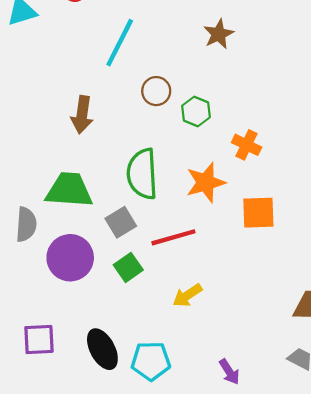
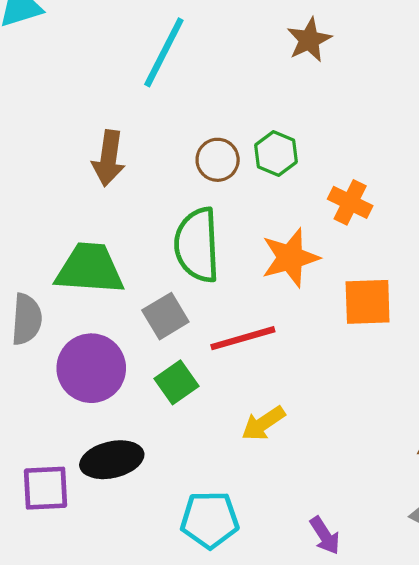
brown circle: (156, 91) -> (218, 160), moved
black ellipse: (102, 349) -> (112, 460), moved, turned -75

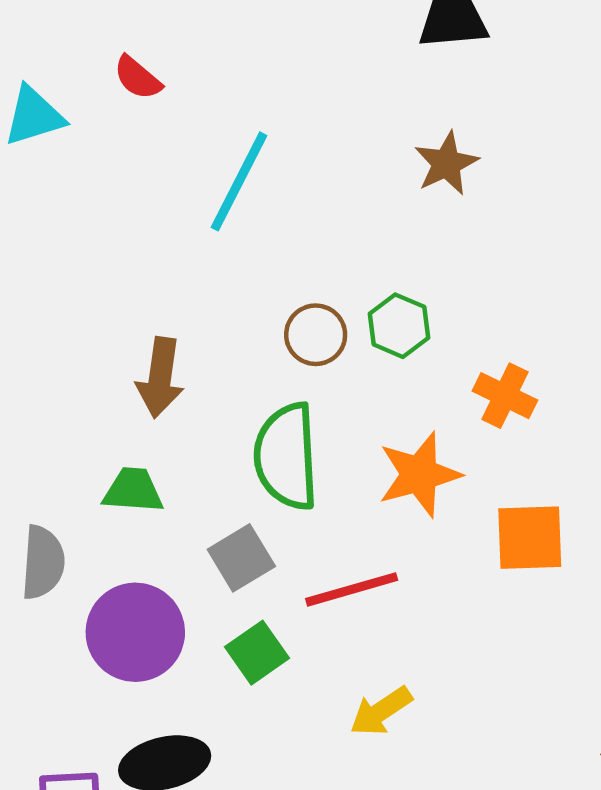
brown arrow: (109, 158) -> (160, 378), moved
green trapezoid: (90, 269) -> (133, 490), size x0.6

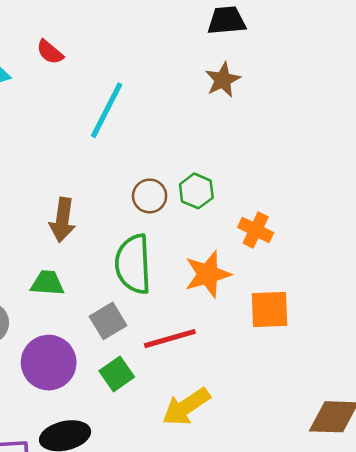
brown star: (446, 163) -> (223, 80), moved
yellow arrow: (381, 711) -> (186, 407), size x1.4

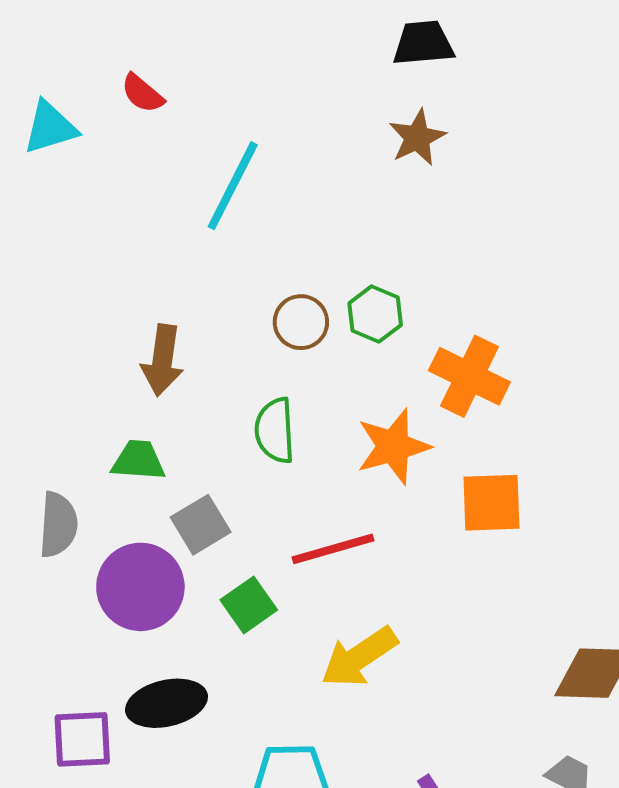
orange cross: (256, 230) -> (469, 376), size x1.4
green semicircle: (133, 264) -> (275, 430), size x0.7
gray square: (108, 321) -> (201, 525), moved

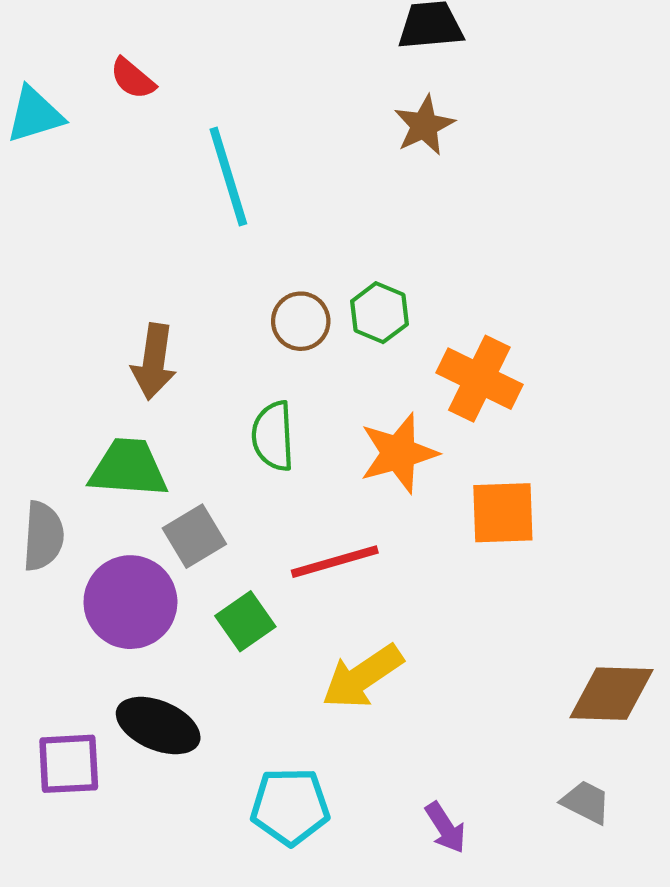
cyan line: (233, 186) -> (228, 176), turned -44
green trapezoid: (138, 461) -> (128, 468), size x1.4
black ellipse: (167, 703) -> (158, 726), turned 36

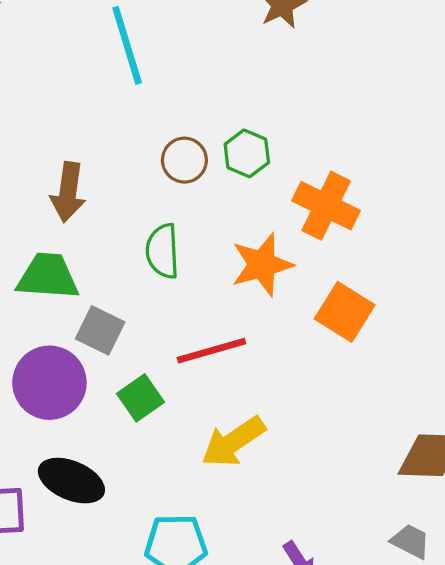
orange square: (503, 513) -> (345, 312), turned 34
gray square: (194, 536) -> (100, 330), turned -33

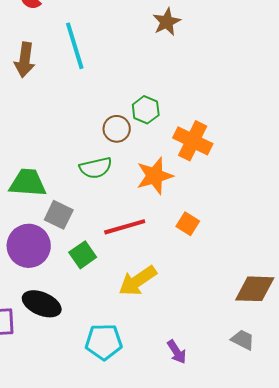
brown circle: (184, 160) -> (117, 129), moved
brown arrow: (68, 192) -> (25, 60), moved
green semicircle: (162, 251) -> (96, 168), turned -100
orange square: (345, 312) -> (188, 224), moved, size x0.7

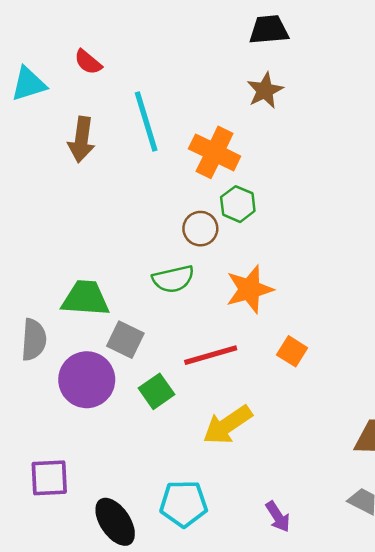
orange cross: (193, 141) -> (215, 152), moved
black ellipse: (42, 304) -> (115, 522), moved, turned 33

